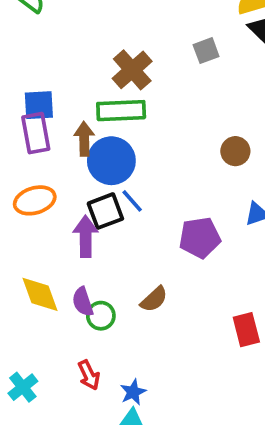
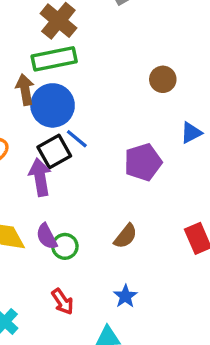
brown semicircle: (154, 299) -> (126, 236), moved
blue star: (133, 392) -> (125, 296), moved

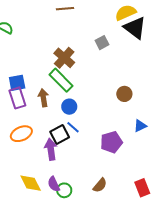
green rectangle: (54, 59) -> (61, 80), turned 55
blue circle: (53, 105) -> (69, 107), moved, size x0.6

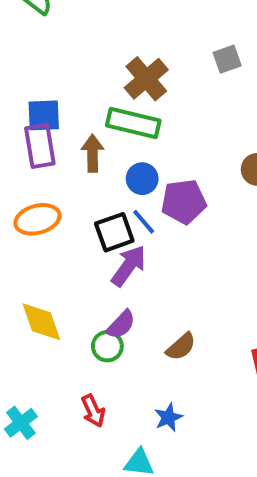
green rectangle: (61, 80) -> (133, 123), turned -40
purple pentagon: (111, 142) -> (184, 202), moved
purple arrow: (51, 149) -> (129, 266), moved, turned 35
purple semicircle: (54, 184) -> (121, 325), moved, turned -119

